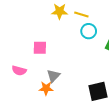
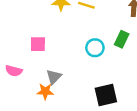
cyan circle: (89, 31) -> (95, 48), moved

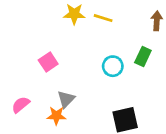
pink square: (38, 44) -> (48, 62), turned -35
pink semicircle: (14, 71) -> (21, 105), moved, turned 126

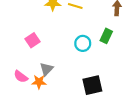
pink semicircle: (21, 105) -> (21, 77), moved, turned -104

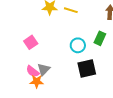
pink semicircle: (21, 77) -> (33, 71), moved
black square: (92, 85) -> (87, 68), moved

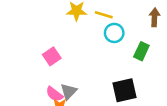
cyan circle: (78, 45) -> (114, 33), moved

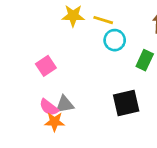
gray triangle: (69, 91) -> (65, 105), turned 36

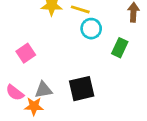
black square: (126, 103) -> (82, 89), moved
pink semicircle: (49, 107) -> (15, 93), moved

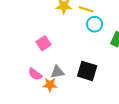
black square: (82, 89) -> (87, 71), turned 30

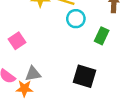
black square: (87, 71) -> (84, 76), moved

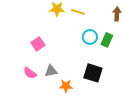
cyan circle: (76, 19) -> (90, 37), moved
orange star: (24, 88) -> (66, 86), moved

